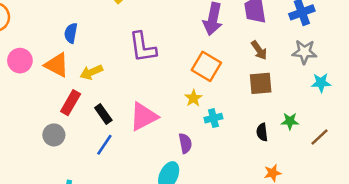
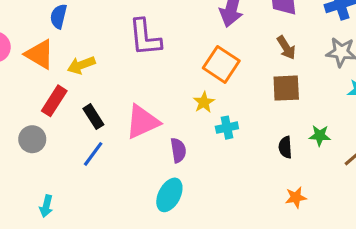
purple semicircle: (185, 143) -> (178, 150), moved

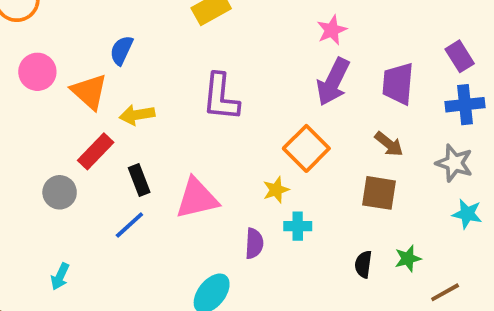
brown arrow: (286, 48) -> (389, 144), turned -30
green star: (320, 136) -> (408, 259), turned -30
purple semicircle: (178, 150) -> (254, 243), moved

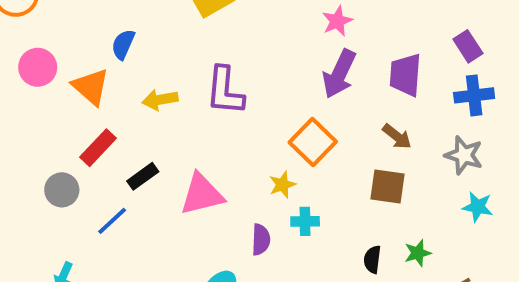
yellow arrow: (137, 115) -> (160, 100), moved
black rectangle: (139, 180) -> (143, 176), turned 76
blue line: (129, 225) -> (112, 221), moved

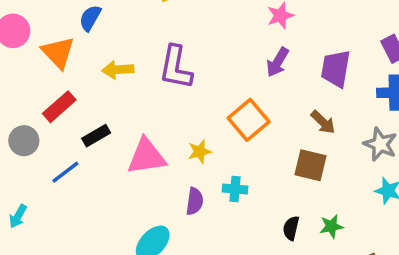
purple arrow: (339, 74) -> (278, 62), size x0.7
yellow star: (282, 185) -> (200, 152), moved

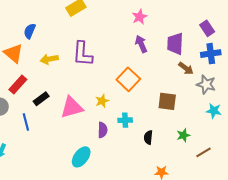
purple arrow: (278, 62) -> (141, 44), turned 132
brown arrow: (323, 122) -> (186, 68), moved
blue line: (65, 172) -> (26, 122), turned -60
black semicircle: (291, 228) -> (148, 137), moved

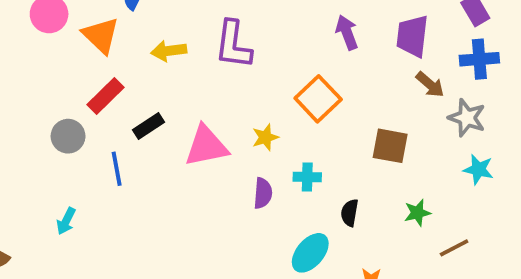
cyan ellipse: (81, 157) -> (310, 253), moved

